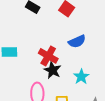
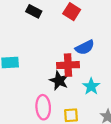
red cross: (48, 56) -> (68, 65), moved, turned -30

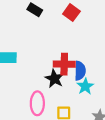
blue semicircle: (85, 47) -> (80, 71), moved, turned -66

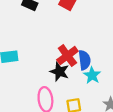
red cross: (64, 64) -> (67, 56), turned -30

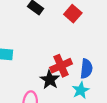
blue semicircle: (84, 60) -> (86, 69), moved

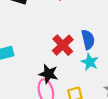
black star: (50, 80) -> (49, 74), moved

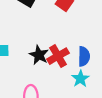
black star: (49, 74) -> (39, 55), moved

